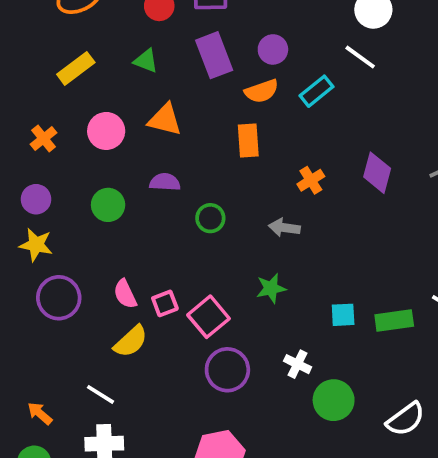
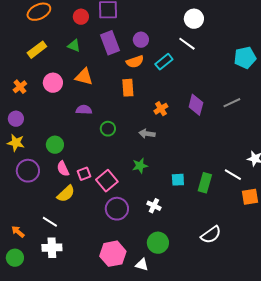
green circle: (108, 205) -> (55, 145), moved
green rectangle: (394, 321) -> (205, 183), turned -66
green circle: (334, 400) -> (158, 243), moved

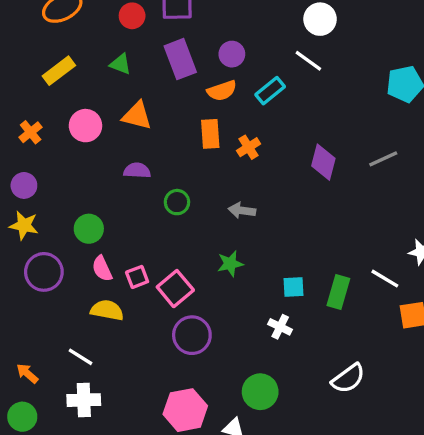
orange cross: (161, 109) -> (248, 147), moved
yellow semicircle: (66, 194) -> (107, 310), turned -126
white cross: (154, 206) -> (280, 327), moved

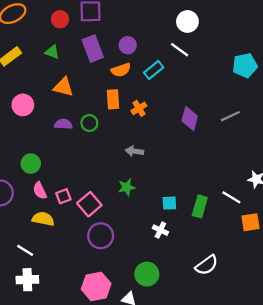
pink circle: (85, 126) -> (23, 105), moved
green circle: (177, 202) -> (89, 123), moved

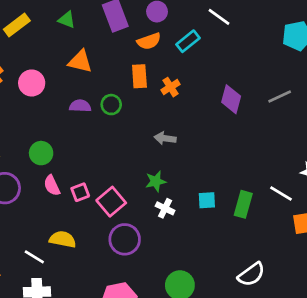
yellow semicircle: (43, 219) -> (63, 239), moved
white cross: (160, 230) -> (165, 208), moved

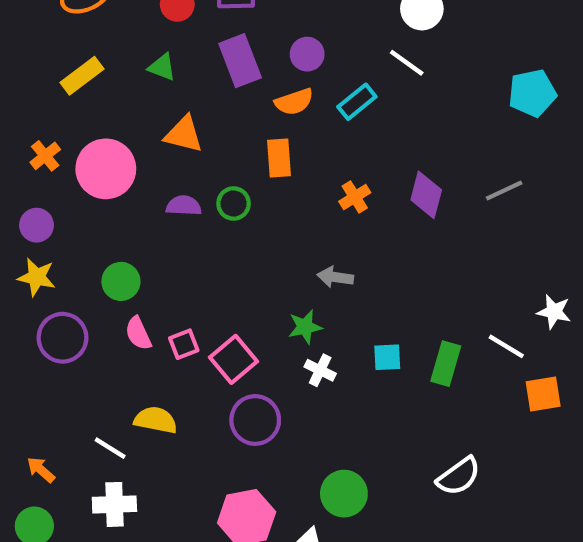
pink circle: (32, 83) -> (106, 169), size x1.4
orange cross: (170, 87) -> (355, 197), moved
gray arrow: (165, 138) -> (335, 277), moved

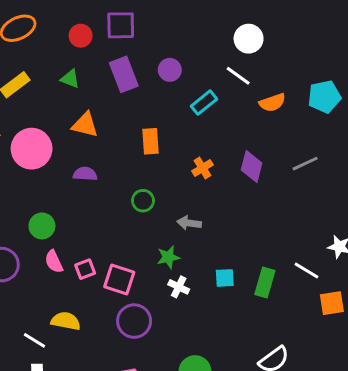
orange semicircle: (294, 102) -> (272, 103), moved
green circle: (234, 203) -> (143, 201), moved
pink square: (234, 359) -> (119, 279), turned -32

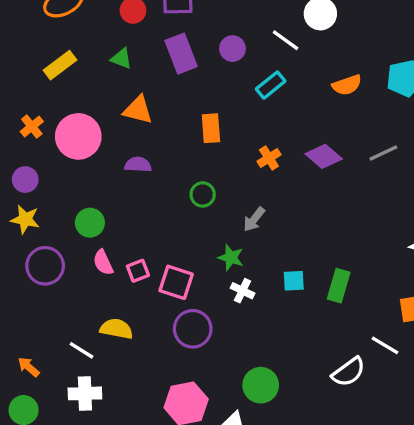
white line: (238, 76) -> (286, 40), moved
purple diamond: (252, 166) -> (324, 156), turned -64
gray arrow: (189, 223) -> (254, 219), turned -60
green star: (168, 257) -> (231, 257), turned 30
white line: (307, 271) -> (385, 345), moved

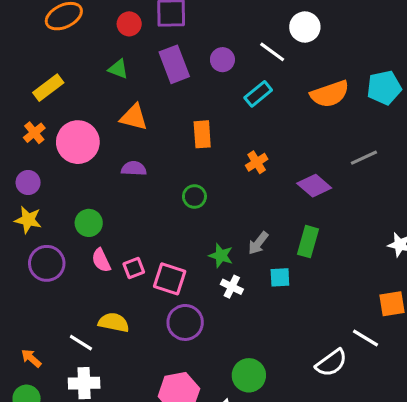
yellow rectangle: (60, 65) -> (48, 88), moved
orange semicircle: (347, 85) -> (330, 94), size x1.4
purple diamond: (324, 156) -> (314, 186), moved
gray arrow: (254, 219) -> (258, 243), moved
green rectangle: (339, 286) -> (308, 242), moved

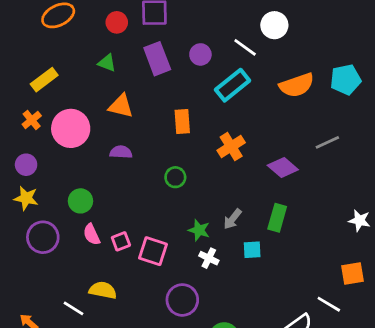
cyan rectangle: (258, 94) -> (233, 85), size x1.4
orange cross: (257, 162) -> (231, 147), size x1.4
purple circle: (185, 322) -> (182, 300), moved

